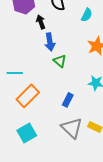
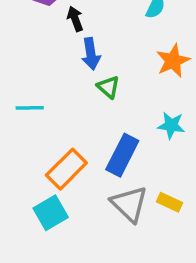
orange rectangle: (28, 96) -> (66, 169), moved
blue rectangle: (68, 100) -> (122, 155), size x1.6

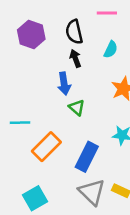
black arrow: (75, 19) -> (75, 58), moved
orange rectangle: (66, 169) -> (46, 147), moved

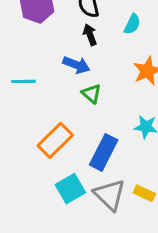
blue arrow: (64, 84) -> (76, 65), turned -60
cyan line: (20, 123) -> (24, 81), moved
cyan square: (35, 198) -> (70, 189), moved

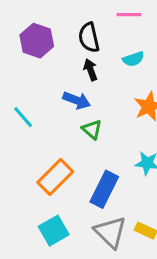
cyan semicircle: (132, 24) -> (133, 59), turned 45
cyan line: (24, 81) -> (23, 117), turned 50
cyan square: (70, 189) -> (54, 231), moved

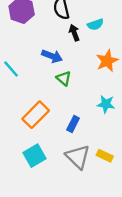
black arrow: (90, 70) -> (74, 33), moved
blue rectangle: (104, 189) -> (73, 124), size x0.6

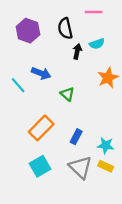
black arrow: (74, 33) -> (77, 51), turned 32
blue arrow: (52, 56) -> (41, 73), moved
cyan star: (106, 104) -> (106, 145), moved

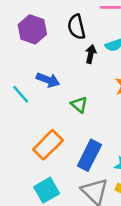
blue rectangle: (76, 137) -> (89, 155), size x1.6

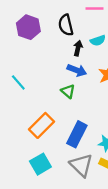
blue arrow: (48, 80) -> (77, 70), moved

